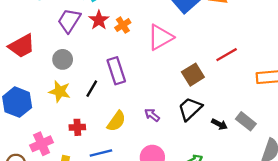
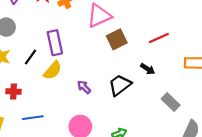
brown square: (193, 75) -> (117, 39), moved
yellow semicircle: (116, 121) -> (53, 70), moved
black arrow: (219, 124) -> (148, 69), moved

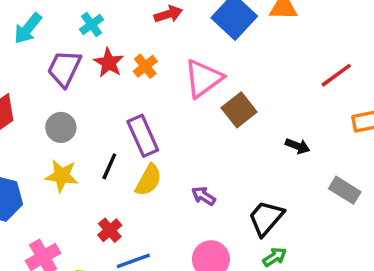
red line: (159, 38) -> (336, 75), moved
black trapezoid: (120, 85) -> (266, 218), moved
red cross: (13, 92) -> (110, 230), moved, turned -32

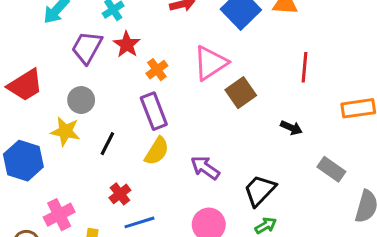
orange cross: (145, 66) -> (157, 70), moved
red line: (336, 75) -> (304, 67), moved, turned -52
black line: (109, 166) -> (107, 144), moved
yellow star: (62, 176) -> (65, 131), moved
purple arrow: (204, 196) -> (205, 168), size x1.4

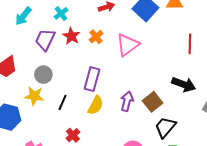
orange cross: (157, 70) -> (96, 37), moved
brown square: (241, 93) -> (153, 102), moved
purple rectangle: (154, 111) -> (92, 79), turned 40
black arrow: (291, 128) -> (184, 84), size x1.6
purple arrow: (205, 168) -> (127, 101), moved, turned 72

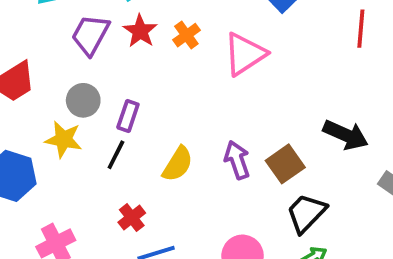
red line: (190, 44) -> (361, 29), moved
purple rectangle: (92, 79) -> (128, 116), moved, size x0.7
purple arrow: (127, 101) -> (237, 160), turned -36

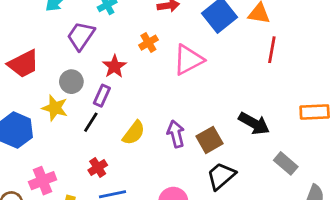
red star: (140, 31) -> (114, 66), moved

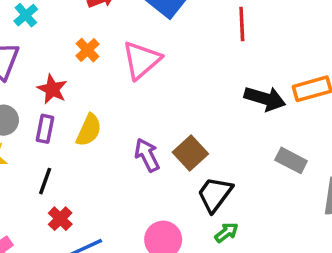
black line: (91, 122) -> (45, 181), moved
black arrow: (254, 123) -> (265, 99), moved
yellow semicircle: (134, 133) -> (89, 130), moved

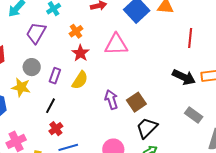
red line: (242, 24) -> (190, 38), moved
orange cross: (87, 50) -> (76, 31), moved
pink triangle: (142, 60) -> (116, 44), turned 30
red star: (52, 89) -> (80, 53), moved

